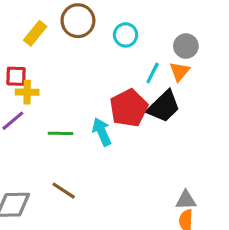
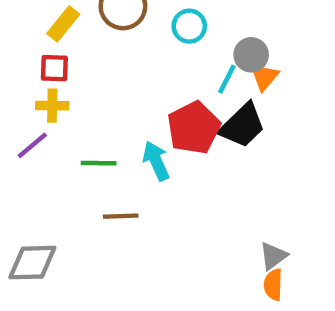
gray circle: (186, 46) -> (251, 55), moved
red square: (16, 76) -> (54, 68), moved
brown line: (64, 191) -> (121, 216), moved, turned -35
gray triangle: (186, 200) -> (273, 256), turned -35

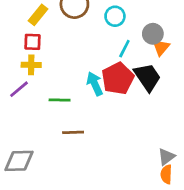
cyan line: (227, 79) -> (124, 49), moved
black trapezoid: (242, 126) -> (147, 77), turned -80
cyan arrow: (156, 161) -> (95, 84), moved

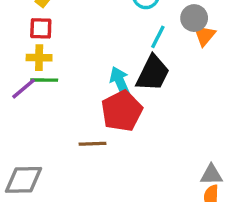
black trapezoid: (147, 77) -> (153, 73), moved, turned 60
red pentagon: (118, 78) -> (122, 111), moved
green line: (60, 100) -> (44, 80), moved
gray triangle: (166, 157) -> (211, 175), turned 36

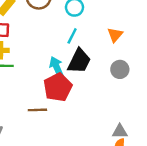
gray circle: (194, 18) -> (120, 69), moved
cyan line: (158, 37) -> (72, 36), moved

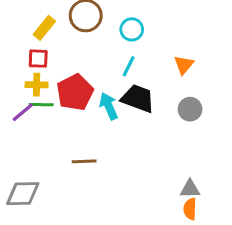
black trapezoid: (79, 61) -> (138, 98), turned -96
red pentagon: (58, 87) -> (75, 92), moved

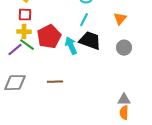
green line: (41, 105) -> (27, 45), turned 35
gray diamond: (23, 194) -> (15, 83), moved

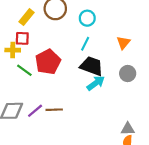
yellow cross: (24, 32) -> (13, 50), moved
cyan arrow: (71, 46) -> (96, 83), moved, turned 78
purple line: (15, 50) -> (35, 111), moved

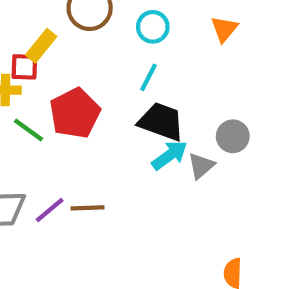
yellow rectangle: (27, 17) -> (41, 46), moved
orange triangle: (123, 43) -> (224, 29), moved
gray triangle: (128, 129) -> (201, 166), moved, turned -40

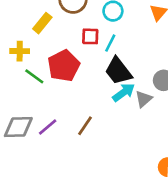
red square: (24, 67) -> (90, 36), moved
black trapezoid: (161, 122) -> (118, 71), turned -148
brown line: (87, 208) -> (85, 126), moved, turned -54

